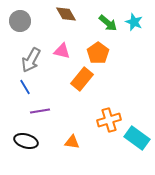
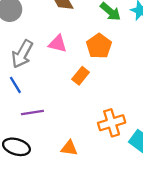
orange rectangle: (82, 79) -> (81, 76), size x0.7

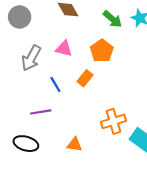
blue line: (15, 85) -> (55, 84), moved

